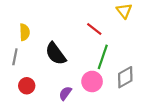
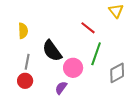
gray line: (15, 57) -> (27, 62), moved
pink circle: (92, 81) -> (73, 68), moved

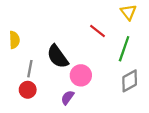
yellow semicircle: (23, 31) -> (14, 40), moved
green line: (96, 54) -> (124, 49), moved

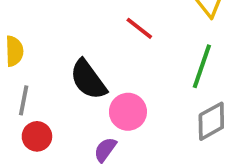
red line: (97, 31) -> (139, 28), moved
gray line: (30, 69) -> (24, 100), moved

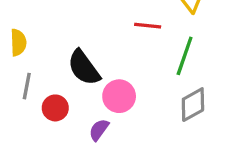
red line: (139, 28) -> (148, 26), moved, turned -32
red circle: (37, 136) -> (55, 108), moved

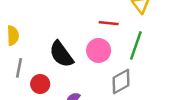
pink circle: (119, 96) -> (99, 50), moved
gray diamond: (193, 105) -> (121, 82), moved

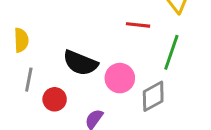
pink circle: (99, 50) -> (120, 78), moved
black semicircle: (61, 54) -> (80, 63), turned -32

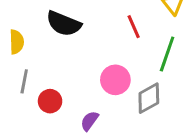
red line: (138, 25) -> (134, 27), turned 60
black semicircle: (80, 63) -> (64, 24), moved

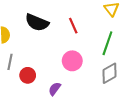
red line: (134, 27) -> (73, 26), moved
gray diamond: (149, 98) -> (110, 73), moved

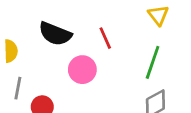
pink circle: (72, 61) -> (82, 70), moved

